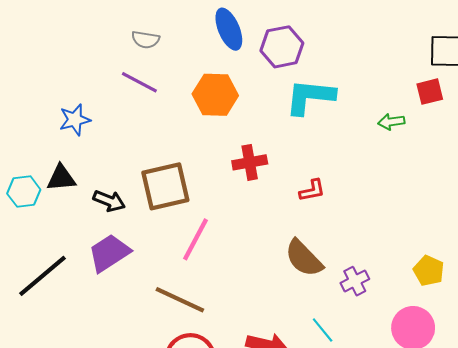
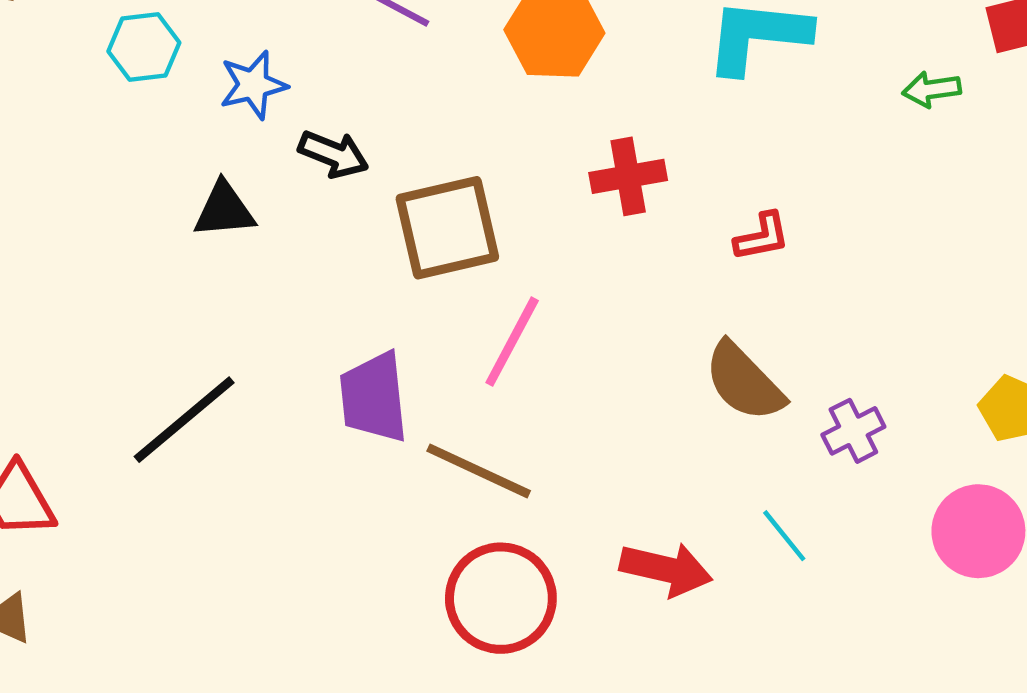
cyan hexagon: (24, 192) -> (144, 47), moved
black arrow: (109, 201) -> (334, 154), moved
purple trapezoid: (109, 253) -> (374, 397), moved, turned -63

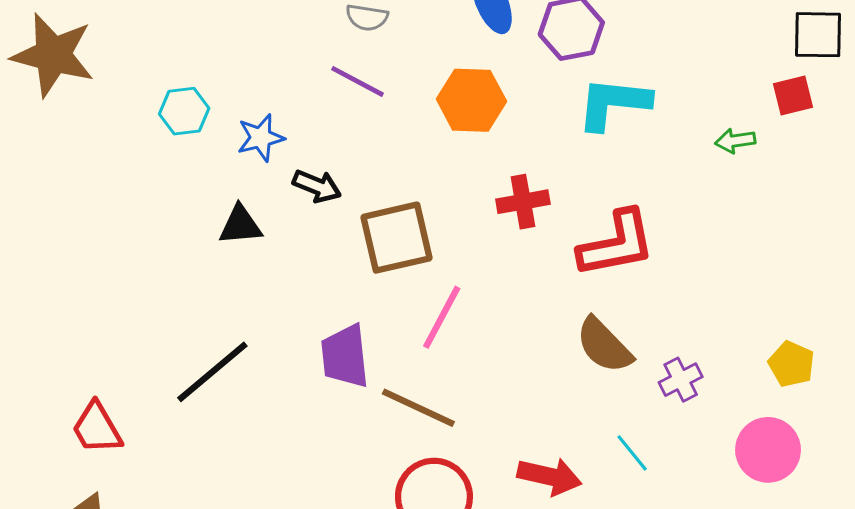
red L-shape: (762, 237) -> (617, 244), size x2.0

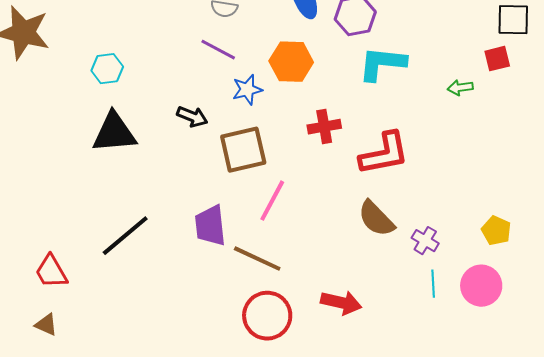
blue star: (261, 138) -> (247, 90), moved
black triangle: (240, 225) -> (114, 133), moved, size x1.6
purple cross: (681, 380) -> (425, 241), turned -32
cyan line: (632, 453) -> (433, 284), moved, turned 36

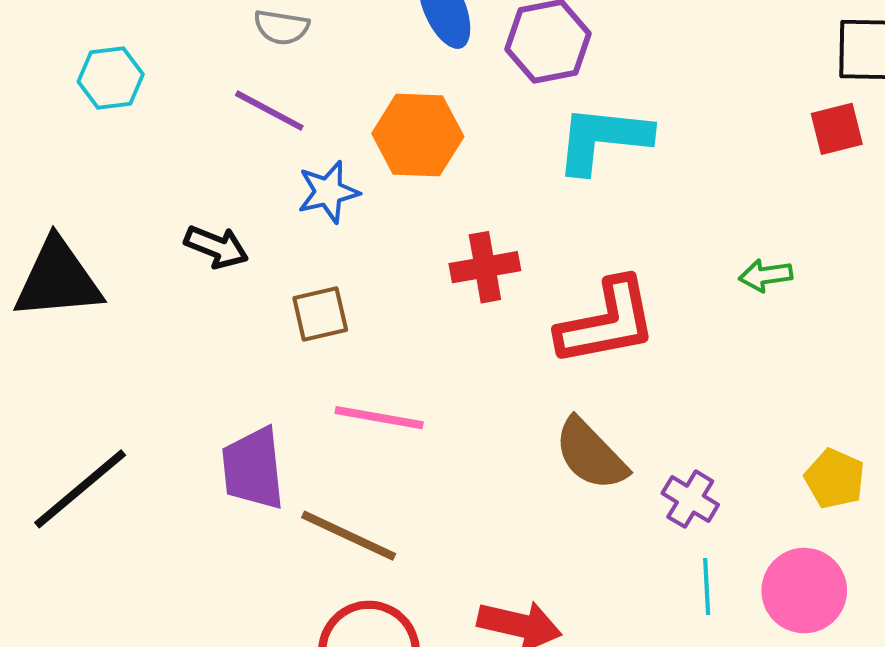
cyan hexagon: (107, 69) -> (111, 78), moved
green arrow: (460, 88) -> (766, 275), moved
brown square: (243, 150) -> (320, 314), size x0.6
pink line: (272, 201) -> (379, 418), turned 72

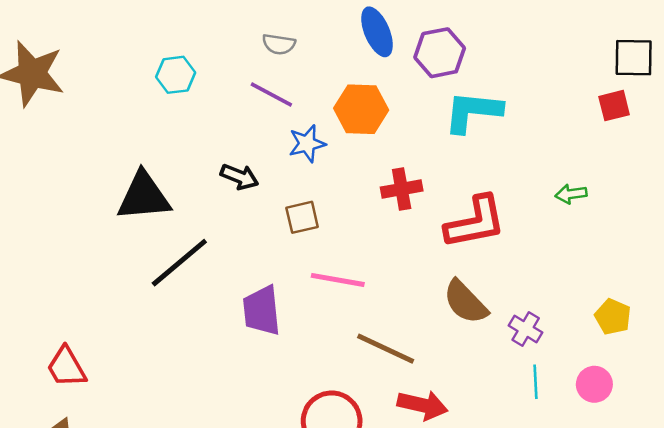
black line: (80, 489) -> (179, 263), moved
brown line: (349, 536) -> (386, 349), moved
pink circle: (804, 591) -> (594, 384), size x0.7

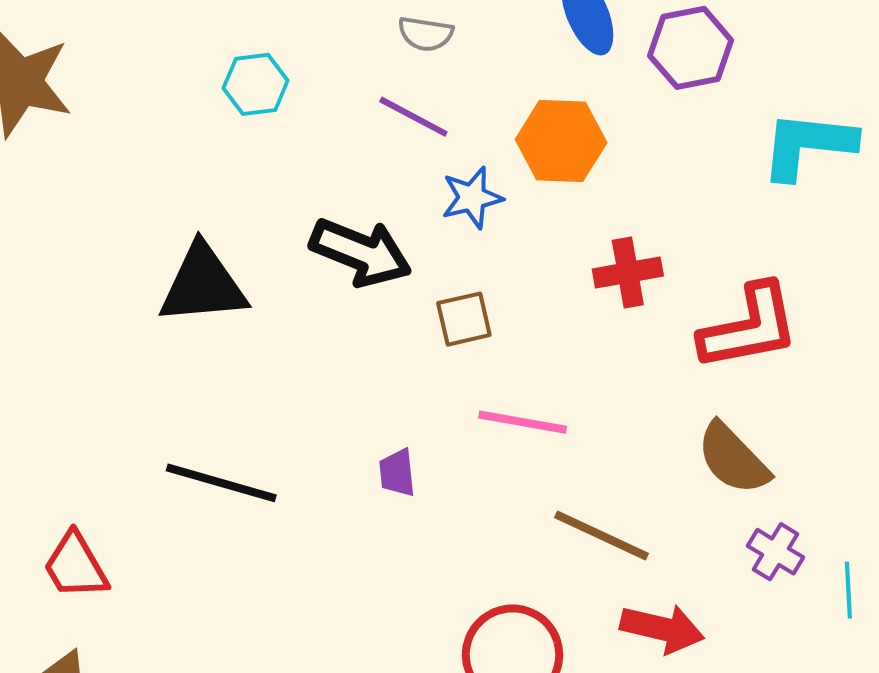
cyan L-shape: (473, 112) -> (808, 145), moved
black arrow: (239, 177) -> (361, 252), size x1.6
black line: (179, 263) -> (221, 483), moved, turned 56
purple trapezoid: (262, 311) -> (397, 473), size x0.6
purple cross: (526, 329) -> (776, 552), moved

